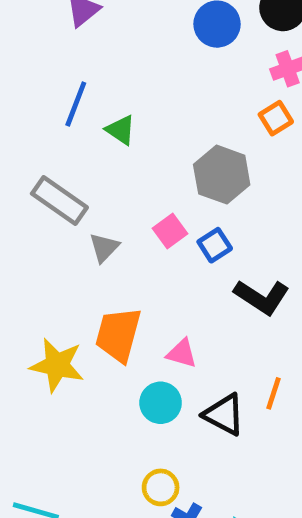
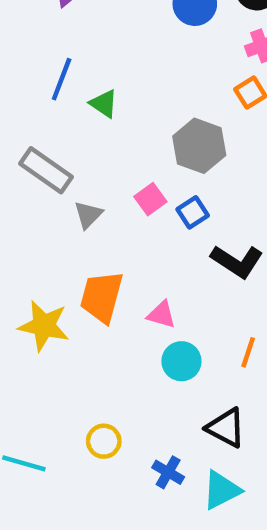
cyan circle: (161, 403) -> (181, 361), moved
black triangle: (224, 415) -> (226, 428), moved
yellow circle: (161, 487) -> (104, 441), moved

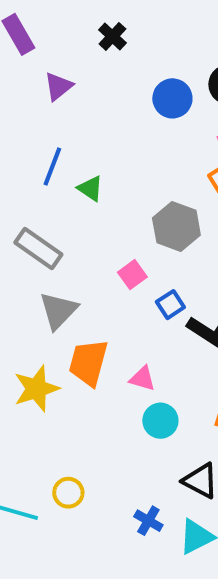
blue square: (193, 212) -> (170, 305), moved
gray triangle: (88, 215) -> (58, 311), moved, size x1.5
yellow star: (44, 326) -> (36, 389), turned -30
yellow circle: (104, 441) -> (68, 493), moved

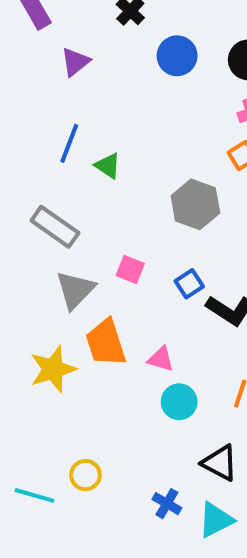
blue circle: (172, 98) -> (177, 56), moved
pink square: (132, 275) -> (130, 269), moved, turned -32
orange trapezoid: (88, 363) -> (106, 343), turned -33

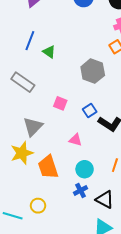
gray triangle: (75, 290) -> (33, 127), moved
orange trapezoid: (106, 343) -> (48, 167), moved
pink triangle: (161, 359) -> (75, 140), moved
blue cross: (167, 504) -> (81, 190), moved, turned 32

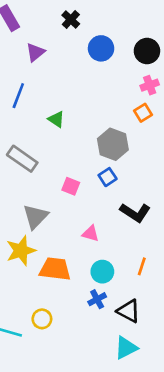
blue line: (30, 41) -> (18, 96), moved
blue square: (90, 110) -> (108, 177), moved
orange trapezoid: (48, 167) -> (55, 269), turned 115

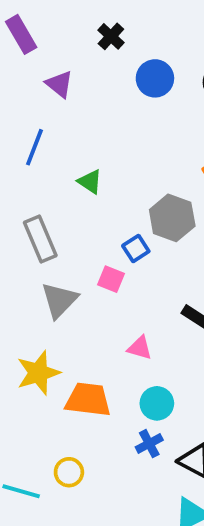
purple triangle: (35, 52) -> (59, 84), turned -42
gray rectangle: (22, 159) -> (40, 239), turned 32
blue square: (108, 177) -> (136, 249), moved
gray triangle: (35, 216) -> (59, 300), moved

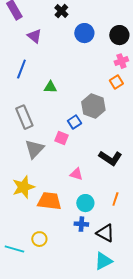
green triangle: (90, 182) -> (50, 87), turned -32
blue cross: (149, 444) -> (81, 224), turned 32

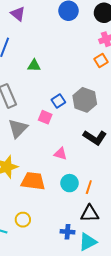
gray hexagon: (93, 106) -> (85, 100), moved
orange line: (115, 199) -> (89, 187), moved
blue cross: (81, 224) -> (67, 232), moved
black triangle: (105, 233) -> (90, 214), turned -30

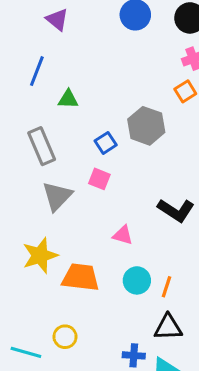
green triangle: (34, 65) -> (68, 99), moved
gray hexagon: (85, 100) -> (146, 126), moved
blue square: (58, 101) -> (106, 143), moved

